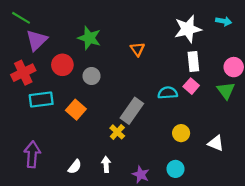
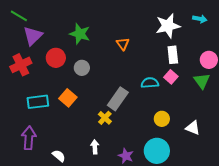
cyan rectangle: (41, 100) -> (38, 102), moved
white semicircle: (75, 167) -> (59, 156), moved, turned -88
cyan circle: (175, 169) -> (157, 151), size x1.6

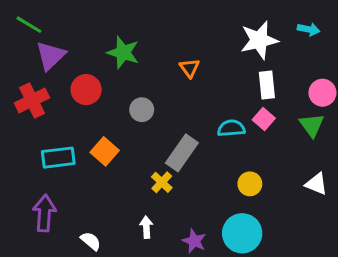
gray circle: (82, 68) -> (142, 110), moved
white triangle: (193, 128) -> (316, 184), moved

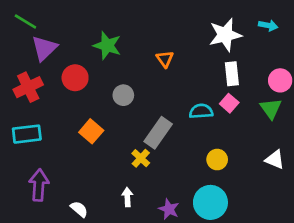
cyan rectangle: (58, 158) -> (27, 134), moved

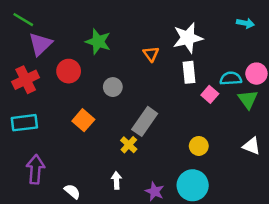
white star: (225, 35) -> (188, 38), moved
white rectangle: (232, 74) -> (189, 72), moved
cyan semicircle: (201, 111) -> (231, 78), moved

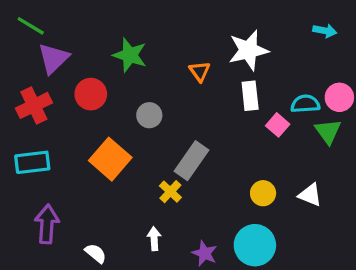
orange square: (83, 120) -> (110, 159), size x1.4
white triangle: (252, 146) -> (310, 195), moved

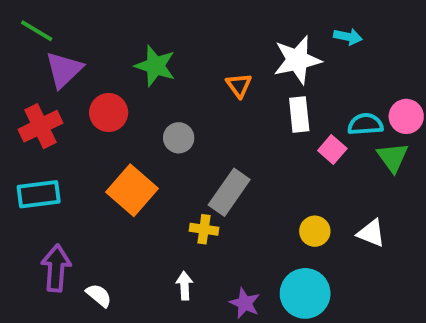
cyan arrow: (325, 31) -> (348, 37), moved
yellow cross: (170, 192) -> (204, 229), turned -35
white semicircle: (96, 253) -> (99, 295), moved

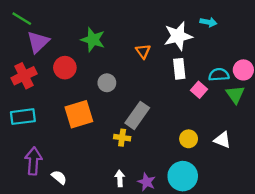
orange square: (132, 190) -> (79, 114), turned 32
white arrow: (184, 286) -> (120, 178), moved

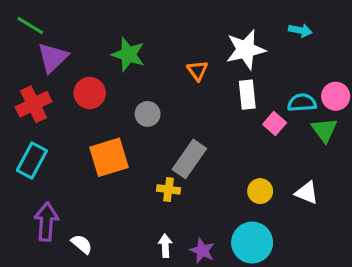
cyan arrow: (208, 22) -> (300, 30), moved
cyan rectangle: (23, 117) -> (32, 161), turned -55

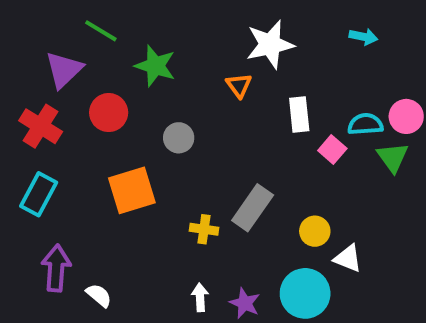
green line: (30, 26) -> (101, 31), moved
white star: (246, 50) -> (270, 44), moved
red cross: (33, 104) -> (41, 126), turned -32
gray rectangle: (189, 159) -> (253, 208), moved
white triangle: (307, 193) -> (348, 258), moved

